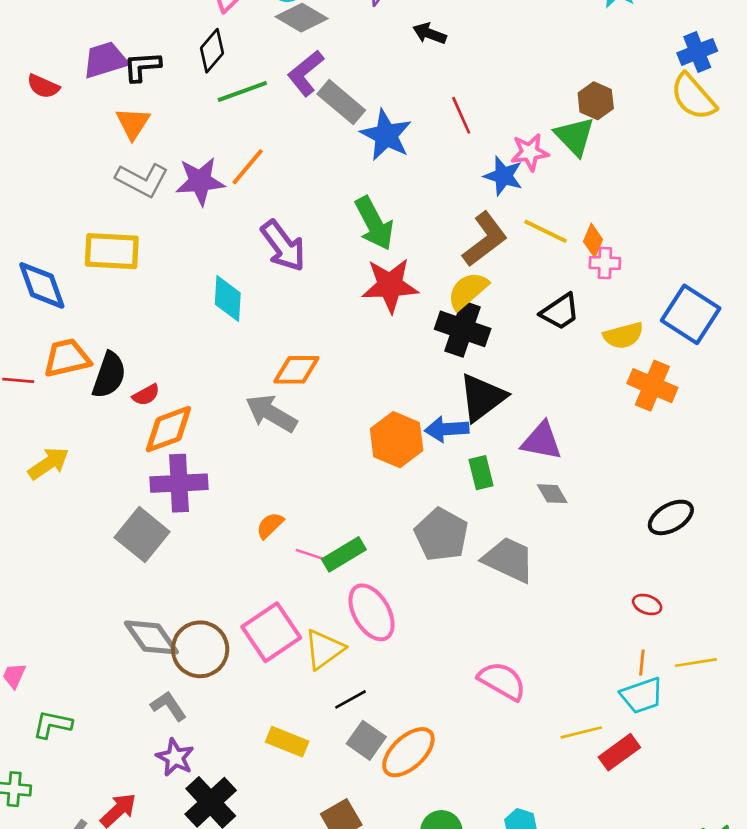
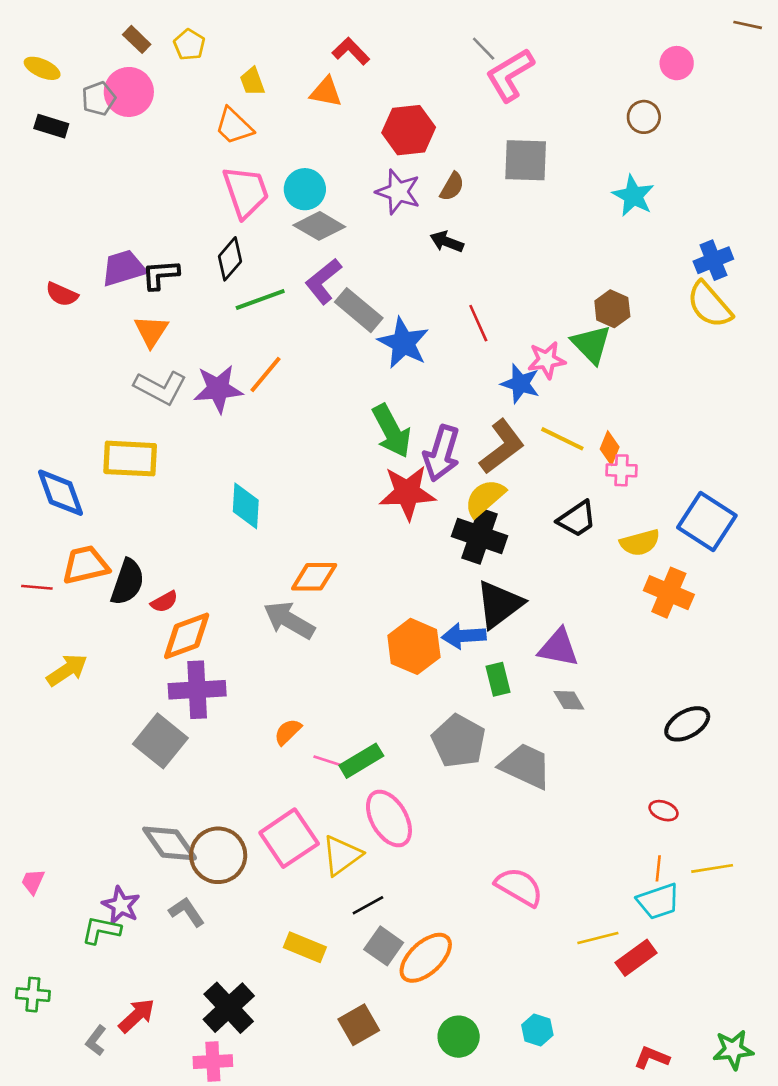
purple arrow: (283, 246) -> (441, 453), moved, turned 54
green L-shape: (52, 724) -> (101, 930), moved
purple star: (175, 757) -> (121, 905), moved

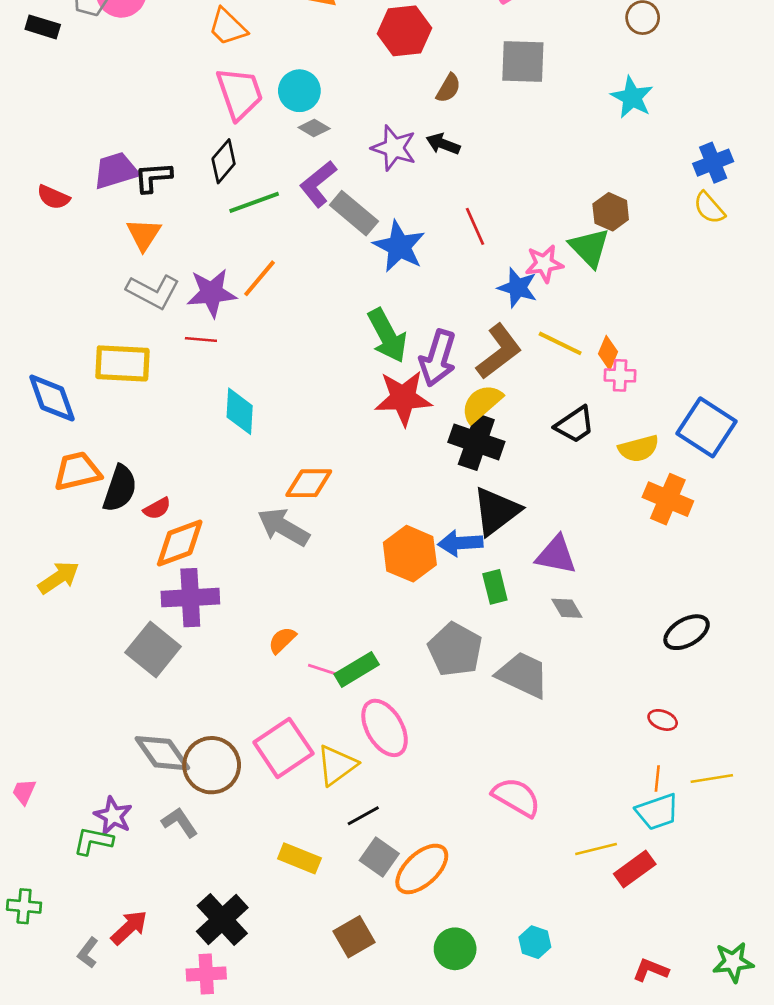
purple star: (398, 192) -> (394, 148), moved
gray diamond: (319, 226) -> (314, 128), size x0.6
yellow semicircle: (710, 305) -> (709, 208), size x0.7
red line: (37, 587) -> (201, 339), moved

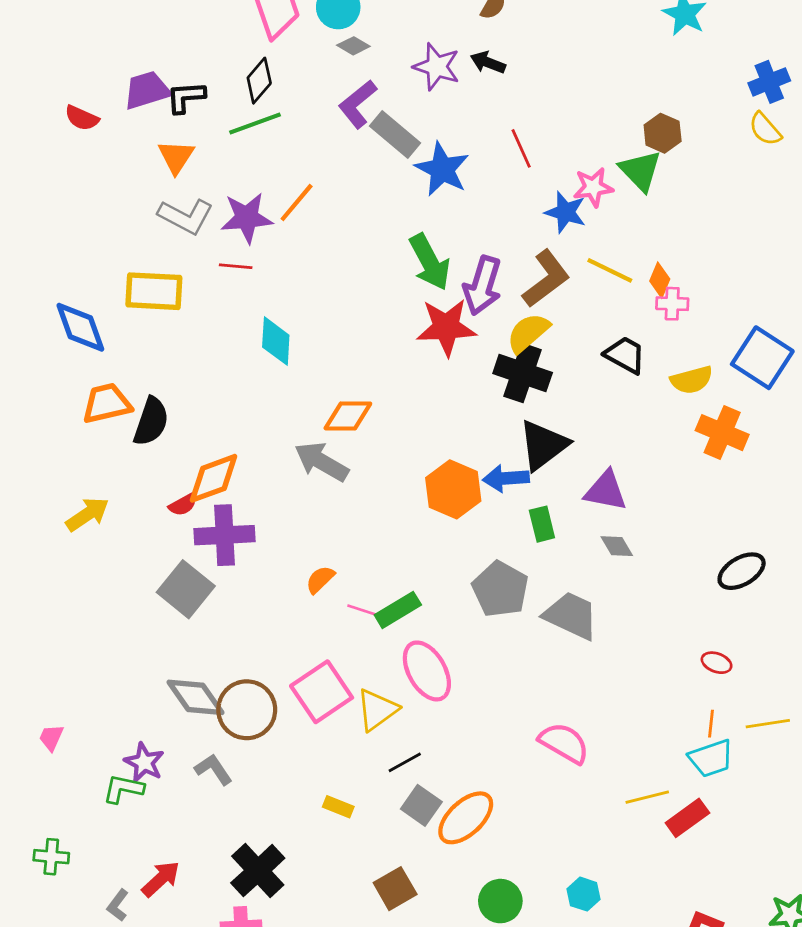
green line: (254, 202) -> (255, 123), moved
black trapezoid: (575, 425) -> (625, 355), turned -117
red semicircle: (157, 508) -> (183, 505), moved
yellow rectangle: (299, 858) -> (338, 807), size x0.7

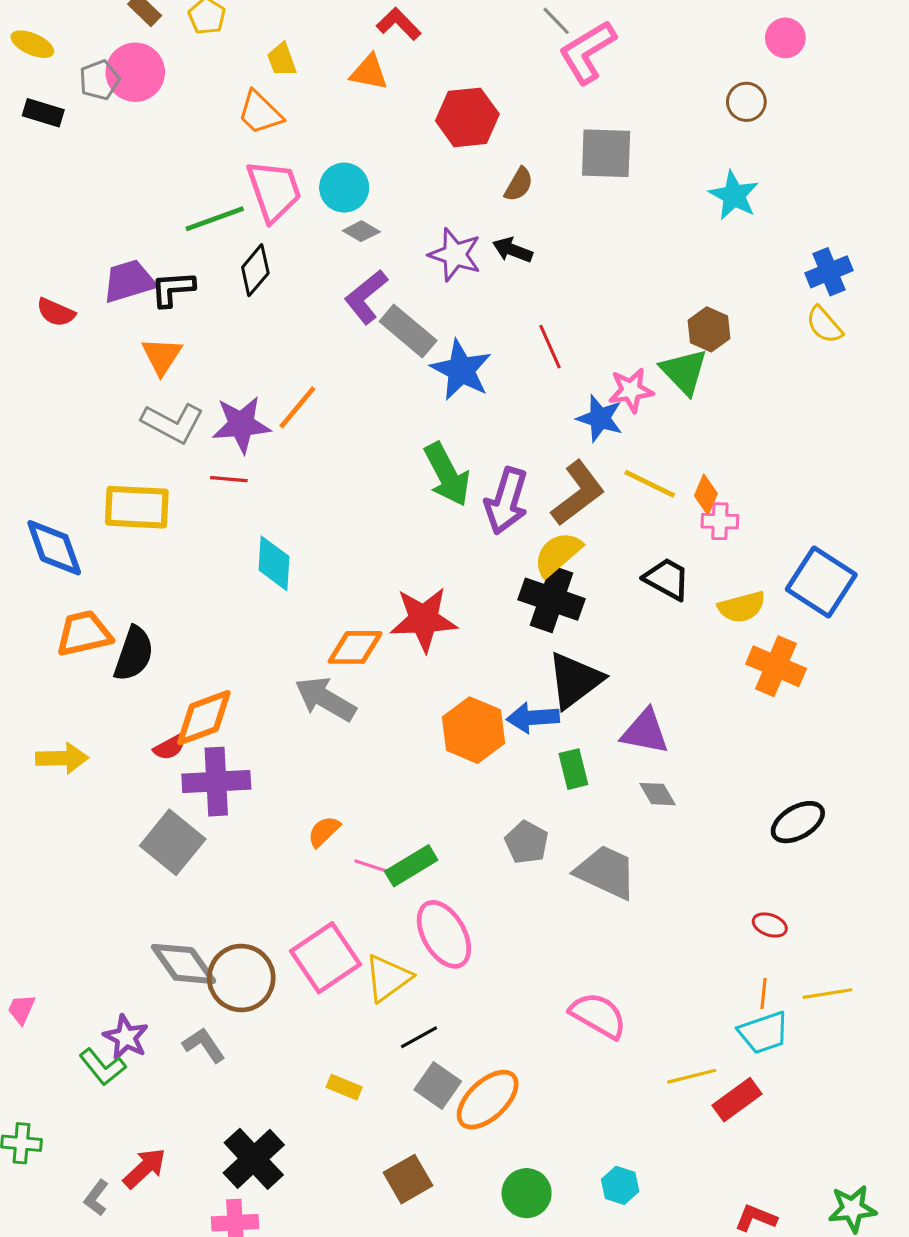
green line: (255, 123) -> (215, 219), moved
red star: (446, 327) -> (424, 619), moved
yellow arrow: (87, 514) -> (62, 758), turned 33
gray pentagon: (500, 589) -> (527, 842), size x0.7
green L-shape: (123, 789) -> (103, 1067), turned -141

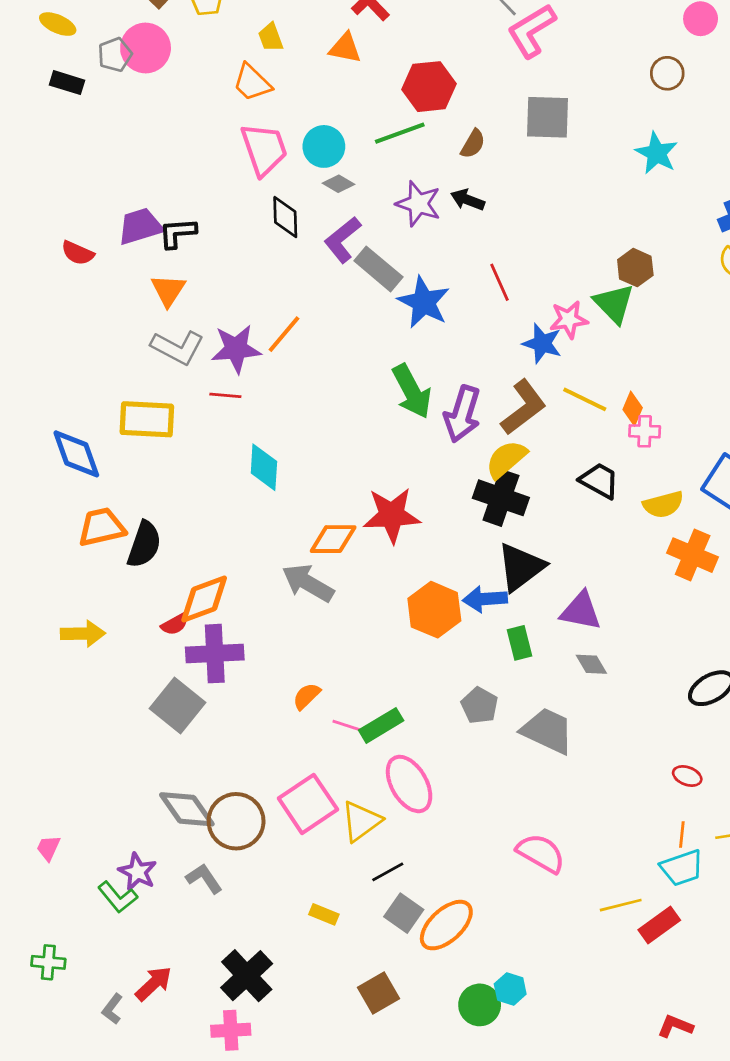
green line: (215, 219) -> (400, 133), moved
black diamond: (255, 270) -> (285, 217), moved, turned -42
cyan hexagon: (620, 1185) -> (510, 989), moved

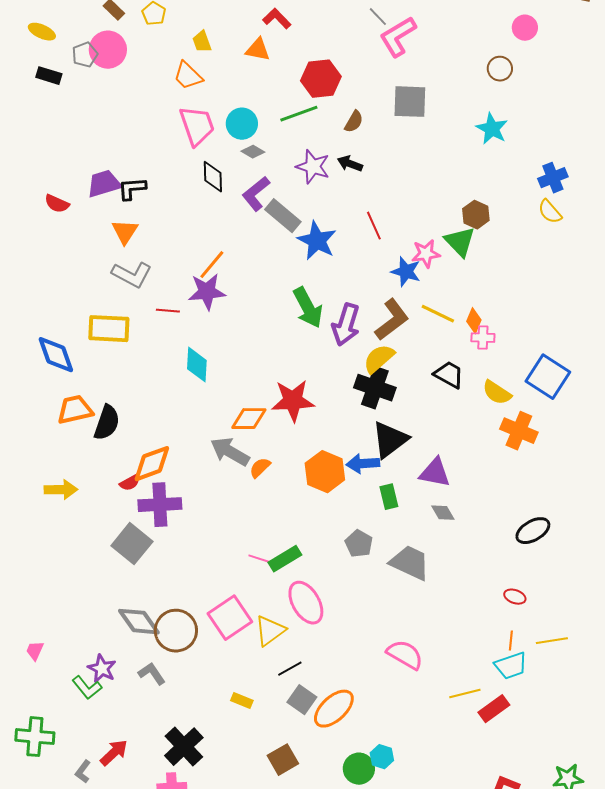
purple star: (236, 349) -> (207, 292), moved
yellow semicircle: (663, 504) -> (497, 393), turned 48
orange semicircle: (307, 696) -> (260, 468), moved
green cross: (48, 962) -> (35, 737), size x1.5

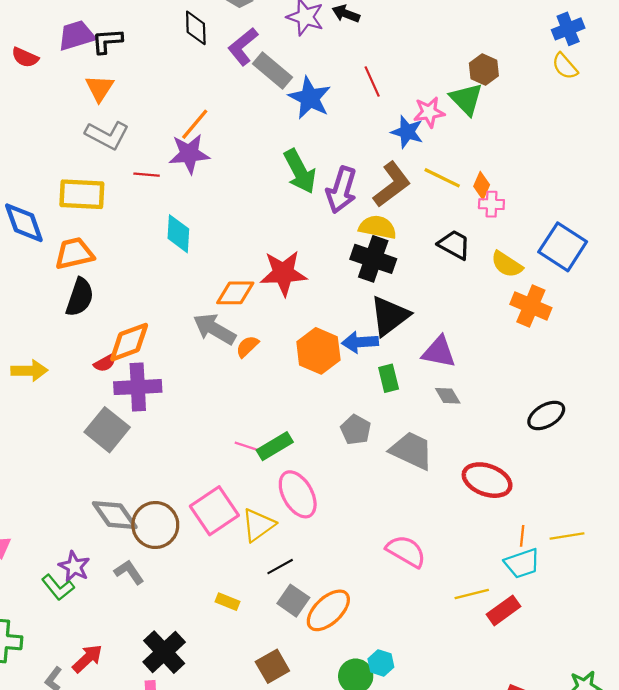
yellow semicircle: (379, 359) -> (378, 227), turned 52
orange trapezoid: (75, 410) -> (74, 253), moved
red ellipse: (515, 597) -> (487, 480), moved, size x2.0

